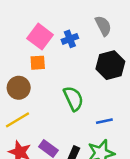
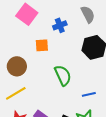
pink square: (40, 37) -> (27, 14), moved
orange square: (38, 63) -> (42, 45), moved

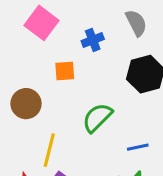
green semicircle: (63, 75) -> (97, 118), turned -110
yellow line: (16, 93) -> (49, 150), moved, turned -45

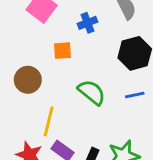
green semicircle: (97, 118) -> (92, 92), turned 84
blue line: (138, 147) -> (135, 95), moved

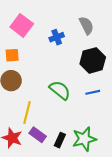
orange square: (62, 51) -> (12, 55), moved

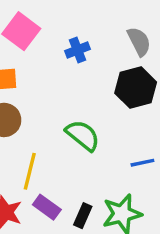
gray semicircle: (86, 25) -> (139, 41), moved
blue line: (93, 92) -> (142, 163), moved

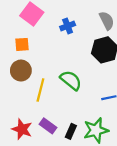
yellow line: (30, 171) -> (40, 90), moved

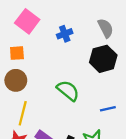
yellow line: (40, 90) -> (23, 113), moved

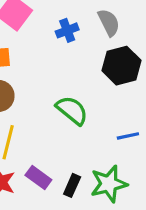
gray semicircle: (106, 28) -> (109, 22), moved

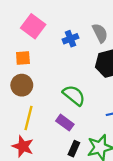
purple rectangle: (38, 177) -> (65, 123), moved

